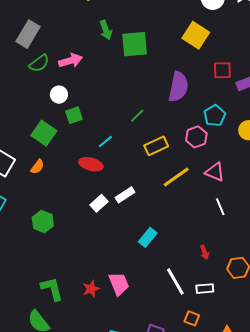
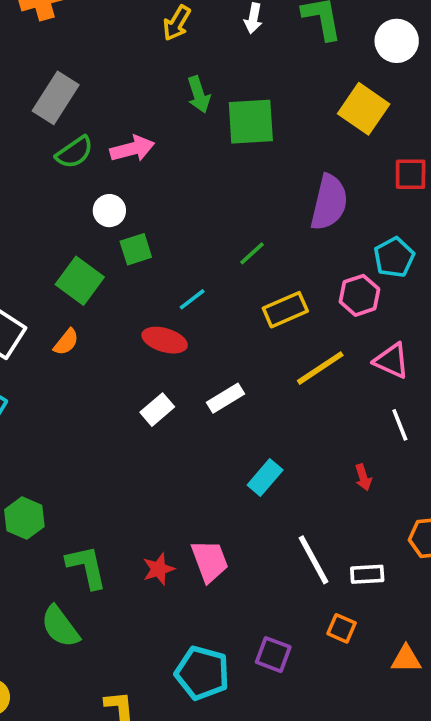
white rectangle: (99, 203) -> (157, 410), moved
green hexagon: (43, 222) -> (24, 518), moved
red arrow: (205, 252) -> (363, 477), moved

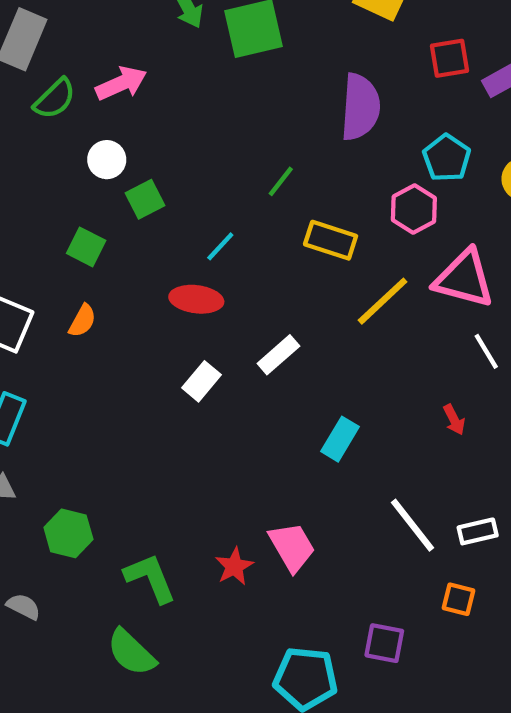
green square: (80, 281) -> (86, 247), size x0.7
yellow rectangle: (285, 310) -> (331, 240), turned 51
pink triangle: (392, 361) -> (464, 279), size x1.4

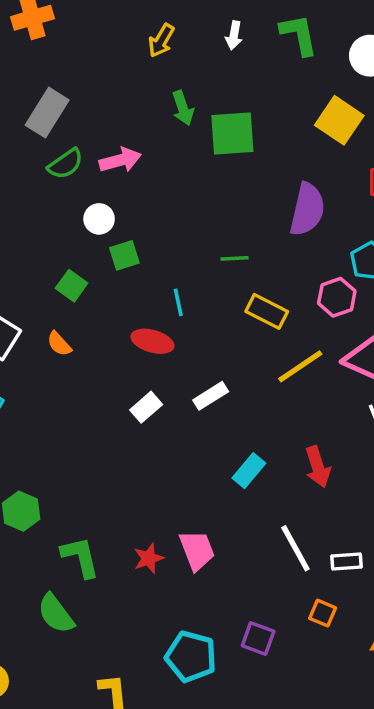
green line: (281, 181) -> (235, 258), turned 40
cyan line: (220, 246) -> (178, 302), turned -64
orange semicircle: (82, 321) -> (59, 344), turned 100
red arrow: (454, 420) -> (318, 467), moved, size x1.6

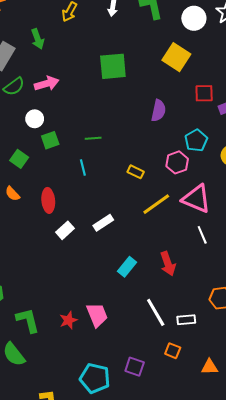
green arrow: (183, 108) -> (38, 39), moved
purple semicircle: (307, 209) -> (158, 111), size x0.7
green line: (235, 258) -> (93, 138), moved
yellow rectangle: (267, 311) -> (136, 172), size x0.7
red ellipse: (152, 341) -> (48, 200), moved, turned 70

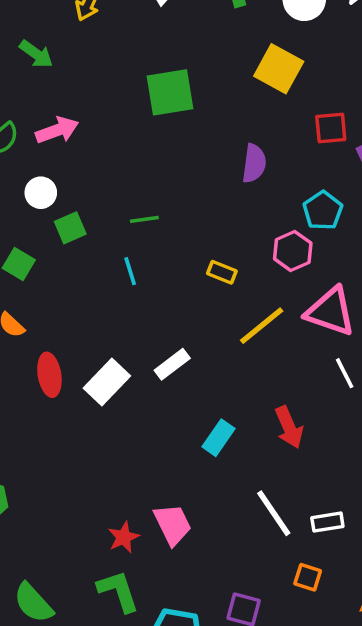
green arrow: (38, 39) -> (36, 54), turned -30
red ellipse: (48, 200) -> (49, 375), moved
white rectangle: (65, 230) -> (107, 382), size x1.4
green L-shape: (28, 320) -> (118, 591), moved

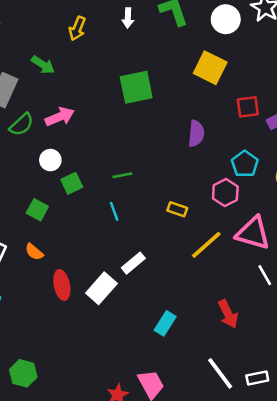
white rectangle: (172, 364) -> (133, 263), moved
cyan rectangle: (218, 438) -> (165, 323), moved

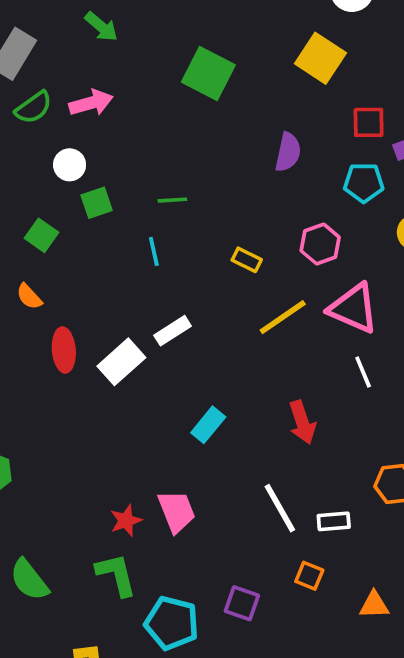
green arrow: (43, 65) -> (101, 27), moved
green square: (136, 87) -> (208, 73), turned 32
cyan pentagon: (245, 164) -> (364, 183), moved, turned 30

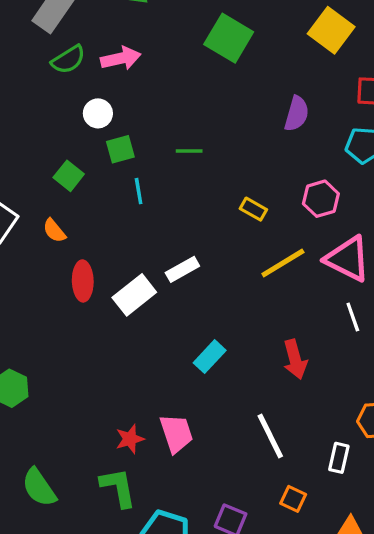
cyan line: (154, 251) -> (139, 191), moved
white rectangle: (334, 521) -> (339, 458), moved, turned -76

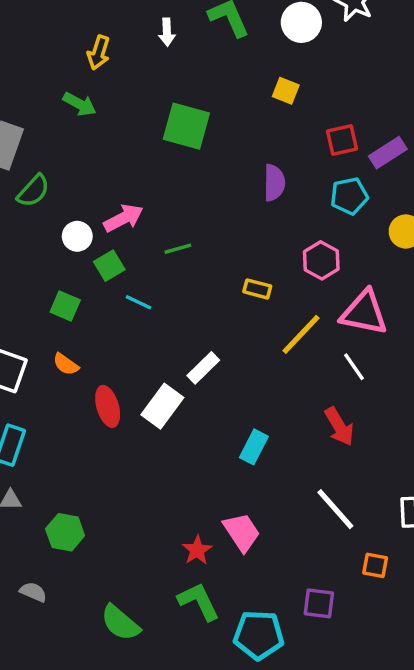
yellow square: (331, 30) -> (286, 91), size x0.6
pink arrow: (121, 58) -> (123, 218), moved
cyan line: (139, 191) -> (139, 302), turned -40
white line: (353, 317) -> (354, 367), moved

